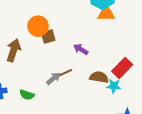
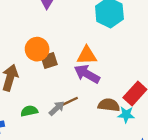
orange triangle: (106, 13) -> (87, 55), moved
purple arrow: (81, 49) -> (87, 74), size x1.5
green semicircle: (27, 95) -> (29, 111), moved, turned 152

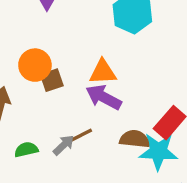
cyan star: (126, 115) -> (158, 152), size x1.6

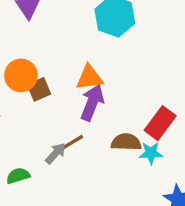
purple arrow: (104, 97) -> (92, 103), turned 88
green semicircle: (26, 150) -> (18, 176), moved
cyan star: (158, 152) -> (151, 153), size x0.6

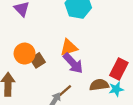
purple arrow: (92, 103) -> (73, 63), turned 125

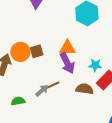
orange circle: (25, 54) -> (20, 52), moved
cyan star: (116, 89) -> (95, 65), moved

